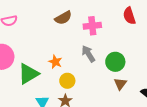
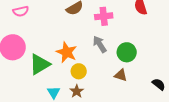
orange star: (55, 62) -> (67, 52), size x1.5
brown triangle: (120, 84) -> (121, 75), moved, turned -48

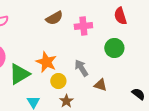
gray arrow: (100, 44) -> (81, 68), moved
green circle: (127, 52) -> (114, 48), moved
brown star: (77, 91) -> (66, 101), moved

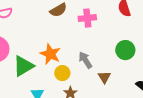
green circle: (114, 48) -> (125, 50), moved
brown triangle: (100, 85) -> (104, 77), turned 40

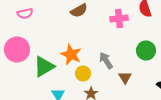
pink cross: (87, 18) -> (119, 18), moved

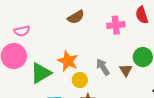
pink semicircle: (25, 14) -> (22, 31), moved
brown triangle: (125, 78) -> (126, 70), moved

